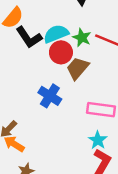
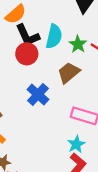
cyan semicircle: (56, 34) -> (54, 36), turned 115
red circle: (61, 52) -> (27, 54), moved

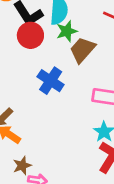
green star: (78, 44) -> (67, 31), moved, turned 30

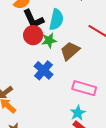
green star: (67, 31) -> (49, 40), moved

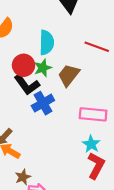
black L-shape: (33, 19) -> (27, 85), moved
blue cross: (43, 70) -> (43, 103), turned 30

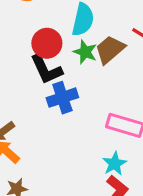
green star: (43, 68) -> (85, 52), moved, turned 30
brown trapezoid: (69, 75) -> (110, 50), moved

